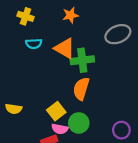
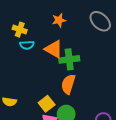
yellow cross: (25, 16) -> (20, 30), moved
gray ellipse: (118, 34) -> (100, 21), moved, turned 65

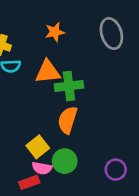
gray ellipse: (100, 21) -> (111, 34), turned 30
orange triangle: (54, 49) -> (48, 72), turned -36

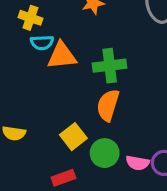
orange triangle: (48, 72) -> (62, 56), moved
pink semicircle: (42, 168) -> (138, 163), moved

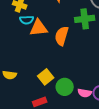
green cross: (110, 66) -> (85, 19), moved
orange semicircle: (108, 105) -> (62, 36), moved

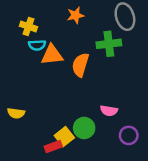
yellow square: (46, 77) -> (64, 137), moved
pink semicircle: (85, 93) -> (109, 111), moved

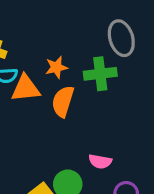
orange star: (75, 15) -> (56, 67), moved

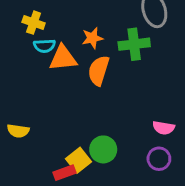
pink semicircle: (100, 161) -> (164, 128), moved

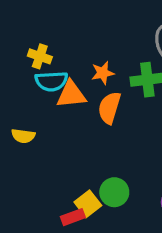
cyan semicircle: (44, 46) -> (51, 81), size x1.4
yellow semicircle: (18, 131) -> (23, 136), moved

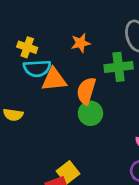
orange star: (103, 73) -> (81, 43), moved
green circle: (114, 192) -> (90, 113), moved

